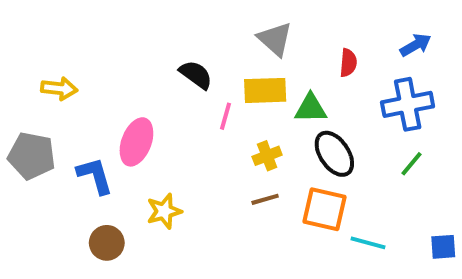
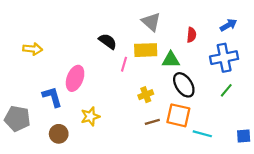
gray pentagon: (32, 156) -> (17, 119), moved
yellow cross: (267, 156) -> (146, 95), moved
brown line: (265, 199) -> (152, 122), moved

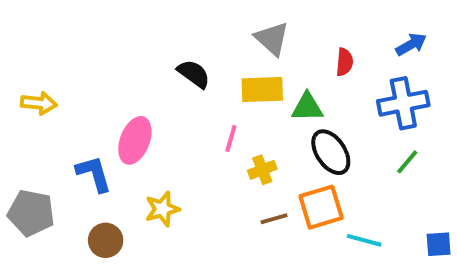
yellow arrow: (33, 49) -> (39, 103), moved
pink line: (124, 64) -> (231, 138), moved
orange square: (178, 115) -> (321, 207), turned -30

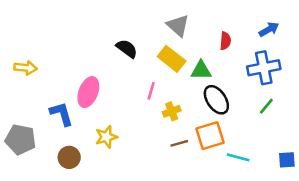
yellow rectangle: (262, 89) -> (172, 59), turned 40

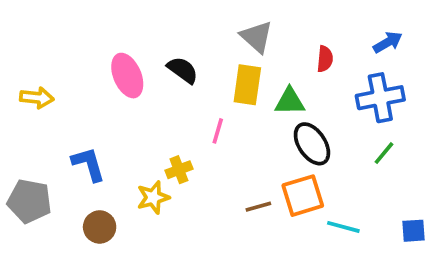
yellow rectangle: (172, 59) -> (247, 85), turned 60
pink ellipse: (88, 92) -> (127, 76), moved, turned -44
yellow cross: (172, 111) -> (179, 170), moved

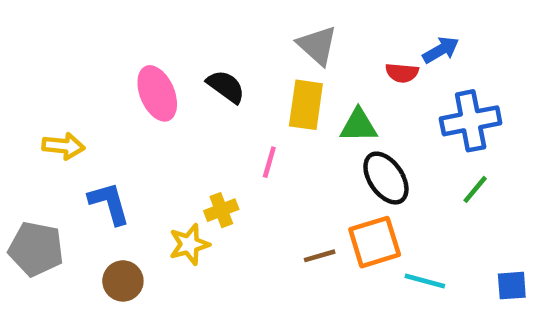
blue arrow: (388, 42) -> (441, 50), moved
red semicircle: (325, 59) -> (402, 73), turned 90
yellow arrow: (37, 98) -> (63, 146), moved

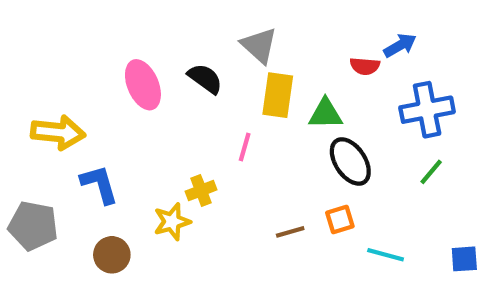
gray triangle: (317, 45) -> (259, 45), moved
yellow arrow: (63, 146) -> (58, 132), size x1.4
orange square: (375, 242) -> (340, 220), size x0.6

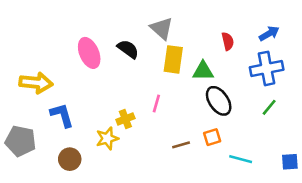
blue arrow: (400, 45) -> (269, 34), moved
red semicircle: (365, 66) -> (228, 41), turned -108
pink line: (245, 147) -> (156, 103), moved

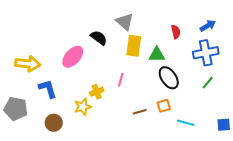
pink ellipse: (89, 53) -> (73, 57), moved, turned 65

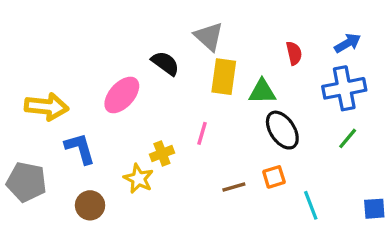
yellow star: (83, 107) -> (139, 179), turned -30
cyan line: (186, 123) -> (311, 205), turned 54

